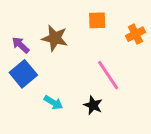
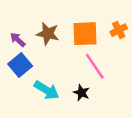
orange square: (97, 20) -> (85, 34), moved, size x1.6
cyan arrow: (53, 103) -> (47, 90), size x1.5

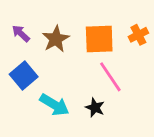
brown star: (48, 34) -> (56, 39), turned 30
purple arrow: (18, 40) -> (21, 33), moved

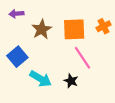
purple arrow: (21, 33) -> (16, 14), moved, turned -48

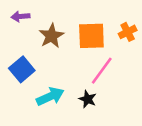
pink line: (83, 58) -> (102, 71), turned 70
cyan arrow: (41, 79) -> (50, 96), turned -55

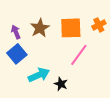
purple arrow: (20, 16) -> (16, 32), moved, turned 72
black star: (88, 99) -> (61, 84), moved

